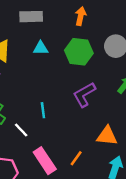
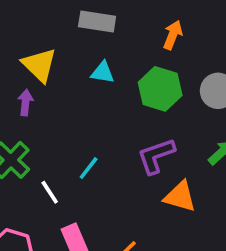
cyan line: (43, 110) -> (89, 168), turned 35
orange triangle: (107, 136) -> (180, 197), moved

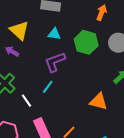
orange arrow: (173, 35) -> (102, 13), moved
purple arrow: (25, 103) -> (12, 51), turned -64
purple L-shape: (156, 156) -> (55, 62), moved

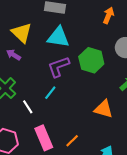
cyan triangle: (54, 34) -> (58, 37), size x1.6
green hexagon: (86, 42) -> (91, 60), moved

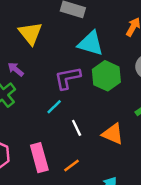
cyan triangle: (58, 37) -> (91, 43), moved
purple arrow: (14, 55) -> (16, 69), moved
white line: (28, 107) -> (77, 128), moved

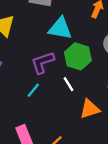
white line: (77, 128) -> (69, 84), moved
orange triangle: (113, 134) -> (90, 109), turned -35

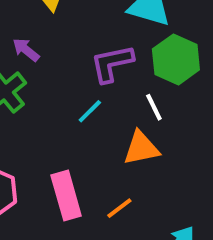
orange triangle: (90, 109) -> (141, 148), moved

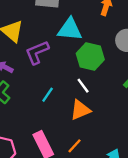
purple L-shape: (112, 64) -> (37, 52), moved

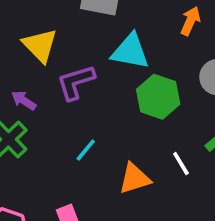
white line: (83, 86) -> (181, 164), moved

